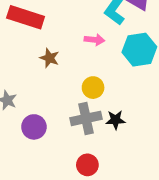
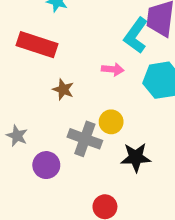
gray cross: (86, 118) -> (85, 139), moved, turned 32
black star: (116, 120) -> (136, 157), size x1.4

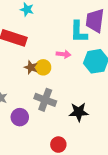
cyan L-shape: (136, 35) -> (79, 32), turned -35
yellow circle: (111, 122) -> (43, 67), moved

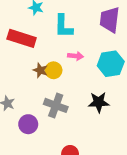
cyan L-shape: (79, 32) -> (63, 26), moved
black star: (79, 112) -> (99, 102), moved

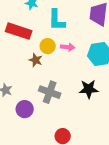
yellow circle: (54, 70) -> (48, 46), moved

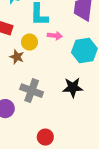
pink arrow: (68, 47) -> (55, 36), moved

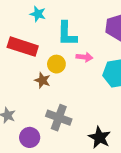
black star: (73, 87) -> (100, 137), moved, turned 30

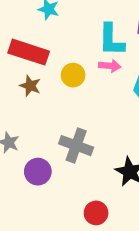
cyan L-shape: (67, 34) -> (111, 40), moved
brown star: (42, 80) -> (30, 86), moved

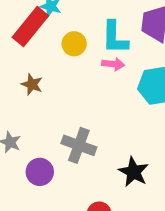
red rectangle: (29, 52) -> (30, 27), moved, turned -69
yellow circle: (73, 75) -> (74, 44), moved

